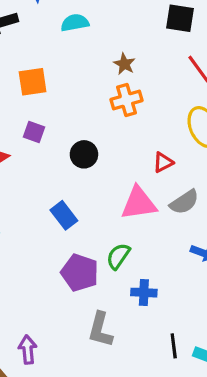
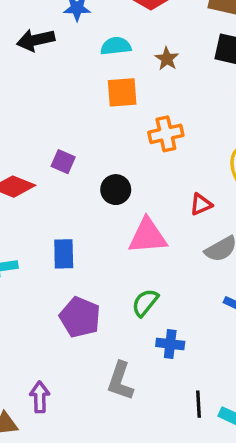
brown star: (124, 64) -> (167, 59), moved
orange square: (33, 82) -> (122, 92), moved
pink triangle: (139, 203) -> (148, 236), moved
blue rectangle: (64, 215) -> (64, 254), moved, turned 32
purple pentagon: (80, 273) -> (80, 317), moved

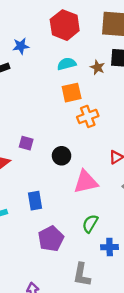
cyan semicircle: (116, 46) -> (67, 64), moved
brown star: (167, 59) -> (97, 67), moved
orange square: (122, 92) -> (72, 93), moved
purple pentagon: (80, 317) -> (51, 239), turned 30

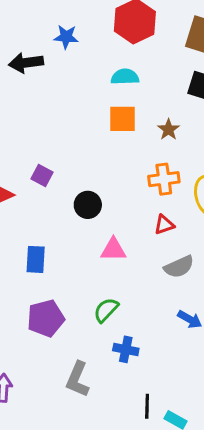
brown star: (97, 67) -> (169, 129), moved
orange cross: (88, 116) -> (164, 179), moved
pink triangle: (86, 182) -> (113, 250), size x0.7

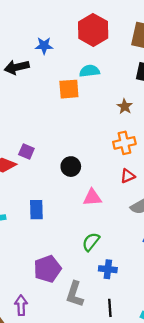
orange square: (123, 119) -> (69, 89), moved
purple square: (42, 175) -> (26, 151), moved
purple pentagon: (46, 318) -> (47, 269), moved
black line: (147, 406) -> (110, 308), moved

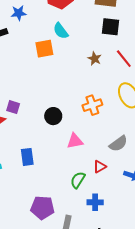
cyan semicircle: (90, 71) -> (61, 31), turned -114
orange cross: (124, 143) -> (92, 105), moved
red triangle: (128, 176) -> (100, 167), moved
purple pentagon: (47, 269) -> (42, 208), turned 30

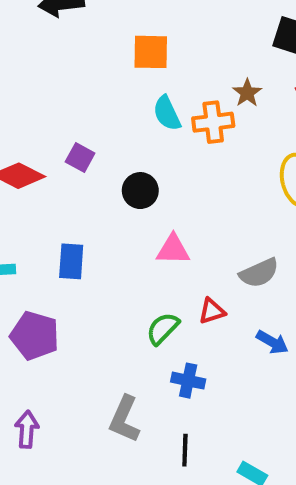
cyan semicircle: (61, 31) -> (167, 113), moved
orange cross: (92, 105) -> (213, 122), moved
purple square: (13, 107) -> (80, 158), moved
purple pentagon: (42, 208) -> (35, 336), moved

